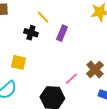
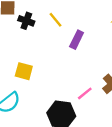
black cross: (31, 33) -> (26, 21), moved

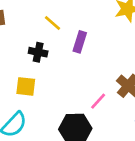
black cross: (26, 21) -> (38, 52), moved

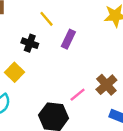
yellow square: (26, 86) -> (14, 72), turned 30

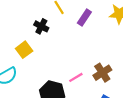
purple rectangle: (68, 39) -> (84, 18), moved

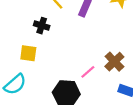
yellow square: (24, 50) -> (28, 53), turned -35

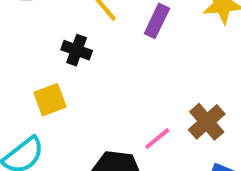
yellow square: (28, 53) -> (50, 100), turned -30

